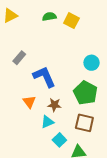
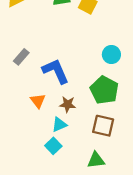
gray rectangle: (19, 58) -> (21, 57), moved
cyan square: (59, 140) -> (53, 146), moved

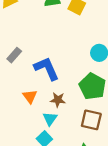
cyan triangle: (59, 125) -> (50, 119), turned -32

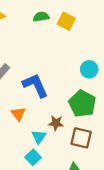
brown star: (58, 100) -> (56, 123), moved

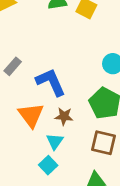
orange triangle: (18, 114) -> (31, 115), size x1.5
brown star: (56, 123) -> (64, 116), moved

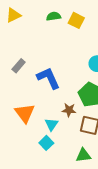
orange triangle: (31, 115) -> (25, 113), moved
brown star: (64, 116) -> (69, 110), moved

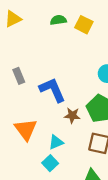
gray rectangle: (19, 66) -> (19, 76), turned -64
brown star: (69, 110) -> (72, 115), moved
cyan triangle: (51, 124) -> (56, 142), turned 32

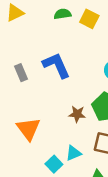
blue L-shape: (52, 90) -> (56, 65), moved
cyan triangle: (56, 142) -> (73, 153), moved

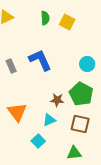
green semicircle: (62, 14) -> (45, 18), turned 96
cyan triangle: (73, 153) -> (49, 120), moved

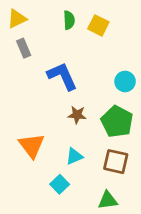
gray rectangle: (11, 66) -> (24, 48), moved
brown star: (57, 100) -> (77, 115), moved

